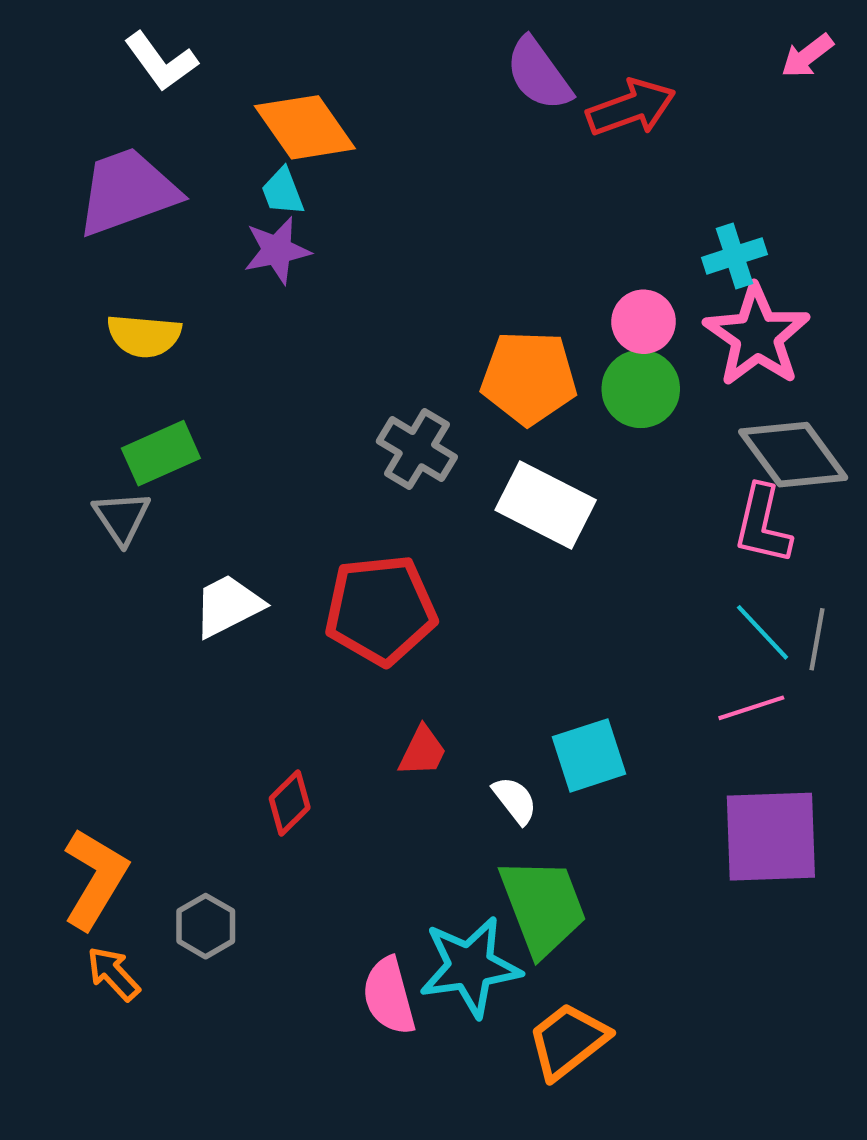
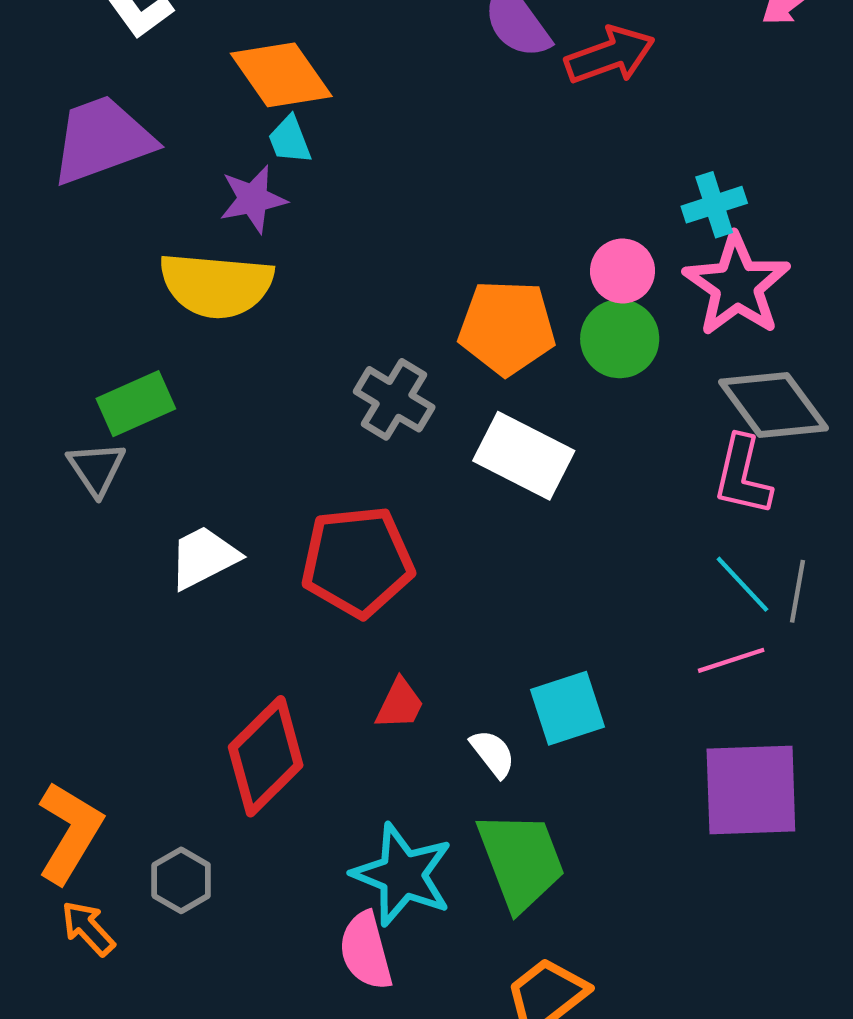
cyan trapezoid: (283, 192) -> (290, 140), moved
yellow semicircle: (144, 336) -> (216, 285), moved, size x1.5
red diamond: (290, 803) -> (266, 756), size x1.8
cyan star: (470, 967) -> (402, 875), moved, turned 30

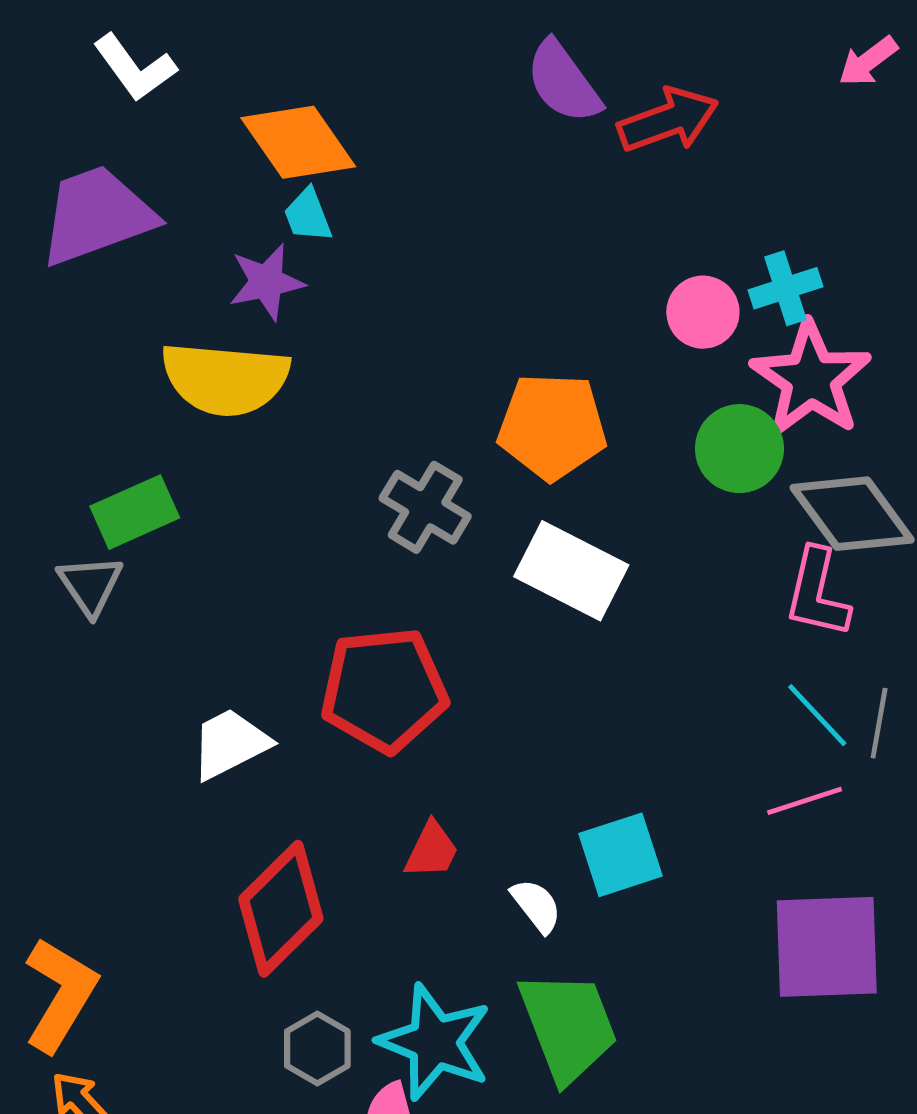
pink circle: (623, 271) -> (703, 312), moved
green circle: (620, 339) -> (739, 449), moved
white trapezoid: (204, 557) -> (230, 744), moved
gray hexagon: (181, 880) -> (317, 1048), moved

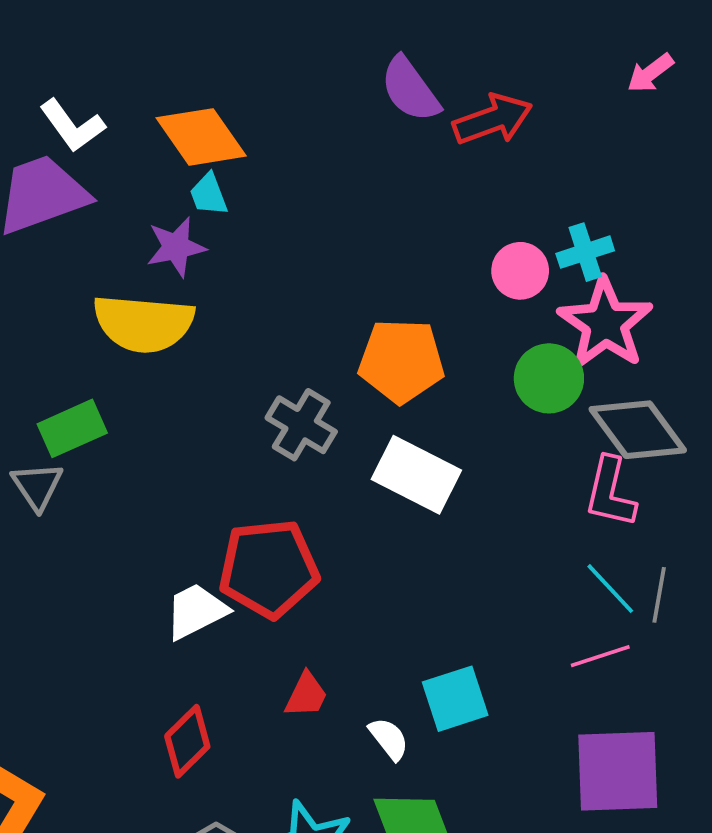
white L-shape: (135, 68) -> (72, 126), moved
white trapezoid: (230, 744) -> (196, 611), moved
red diamond: (281, 909) -> (187, 741), size x0.7

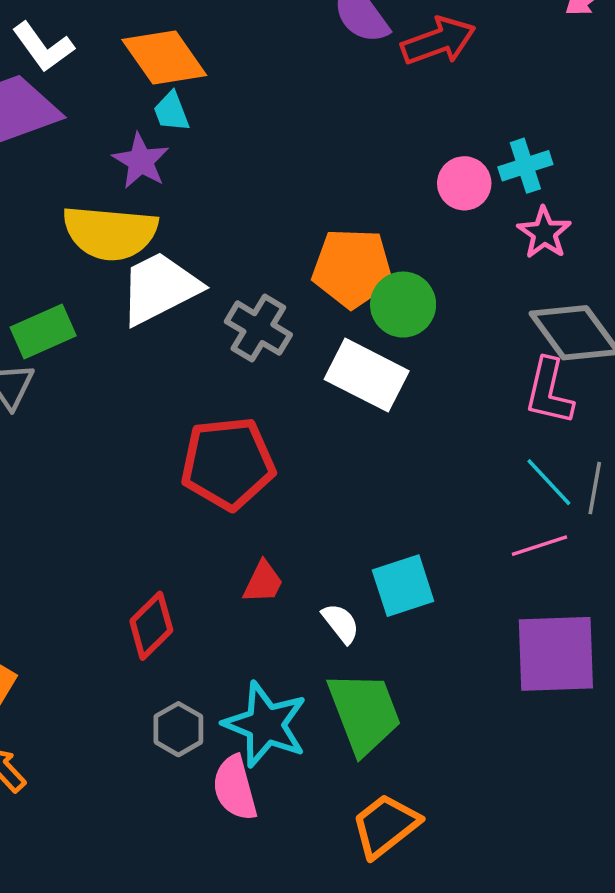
purple star: (176, 247) -> (141, 161), turned -30
pink star: (605, 323) -> (544, 233), size x0.6
green circle: (549, 378) -> (403, 305), moved
white trapezoid: (196, 611) -> (160, 288), moved, size x1.4

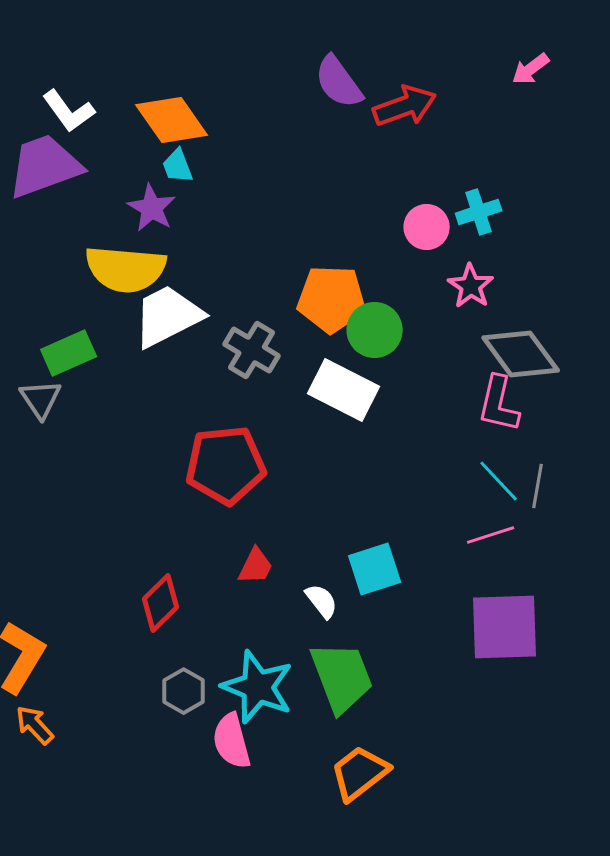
pink star: (544, 233) -> (471, 286), moved

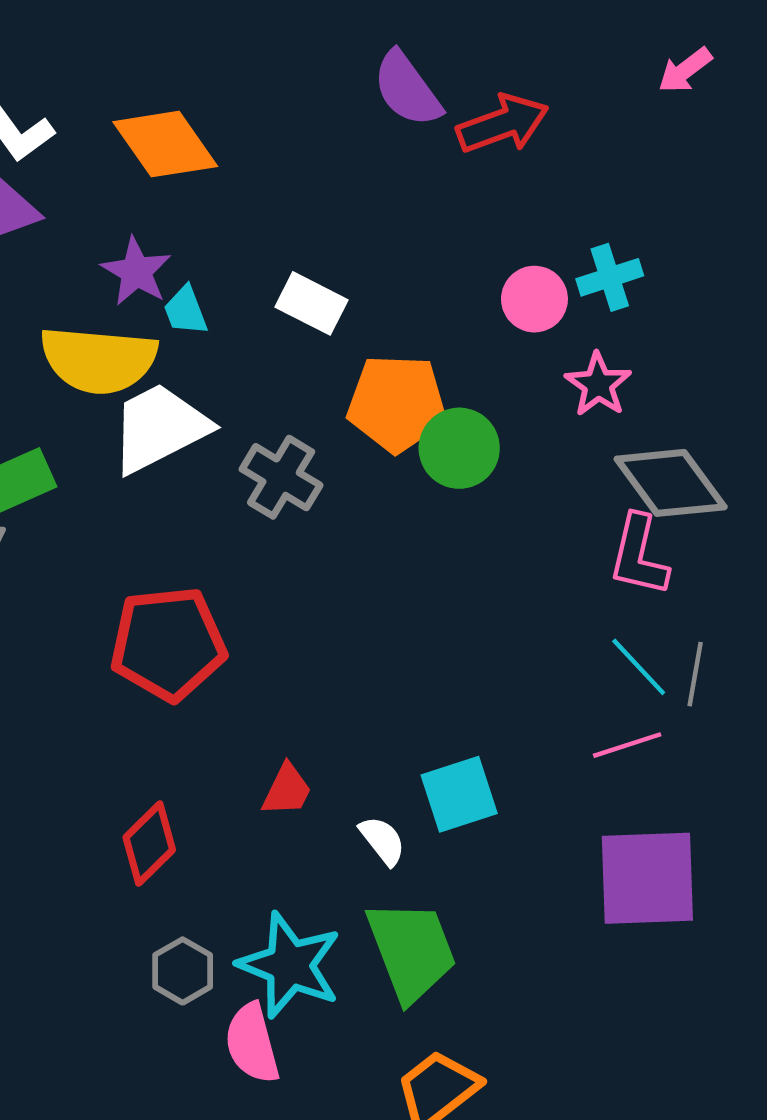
cyan trapezoid: (178, 166) -> (186, 311), moved
white rectangle: (344, 390) -> (311, 303), moved, size x0.7
red pentagon: (226, 465) -> (168, 644), moved

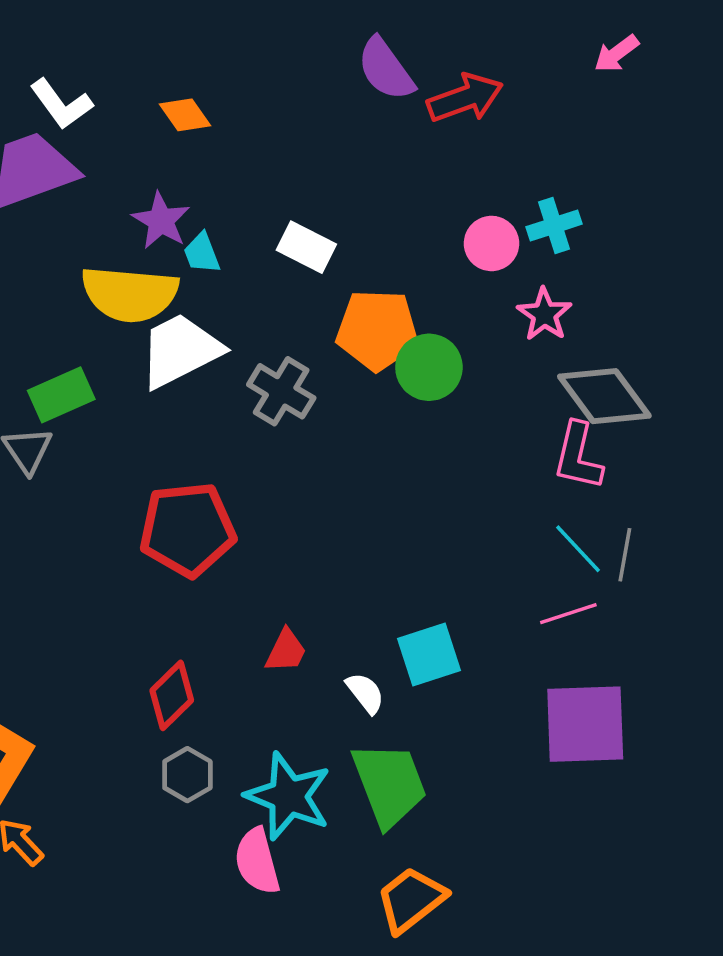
orange diamond: (165, 144) -> (185, 115), size x0.6
gray hexagon: (183, 971) -> (187, 775), moved

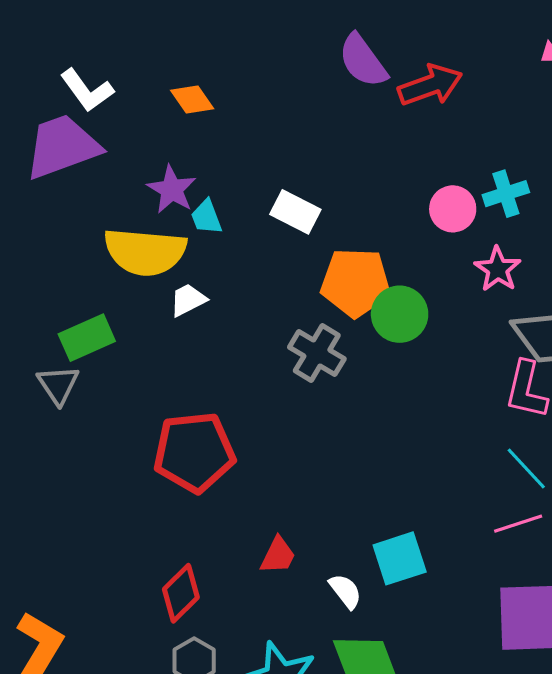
white trapezoid: (180, 350) -> (188, 300), size x0.5
gray cross: (281, 391) -> (317, 353), moved

